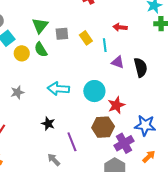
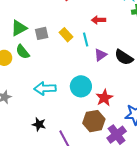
green triangle: (40, 26) -> (19, 28), turned 30
purple triangle: (118, 62) -> (100, 55), turned -48
black semicircle: (141, 67) -> (124, 57), turned 144

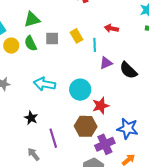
gray square: (42, 33) -> (52, 39), moved

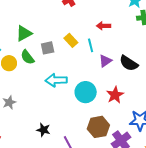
cyan arrow: (45, 84) -> (56, 80), moved
red star: (101, 106) -> (115, 95), moved

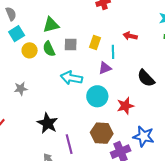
yellow rectangle: (71, 40) -> (95, 43), turned 48
purple triangle: (105, 61) -> (105, 68), moved
black star: (43, 130) -> (48, 123), size x1.5

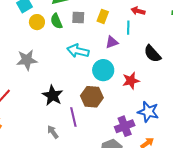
cyan line: (113, 52) -> (128, 28), moved
gray star: (21, 89) -> (27, 60), size x1.5
brown hexagon: (102, 133) -> (92, 97), moved

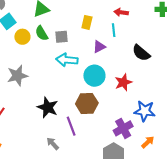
gray square: (78, 18) -> (62, 37), moved

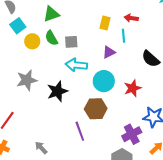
yellow rectangle: (87, 22) -> (105, 23), moved
black star: (48, 107) -> (57, 91), moved, turned 30
gray arrow: (53, 144) -> (41, 148), moved

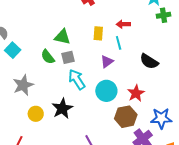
green triangle: (51, 14) -> (62, 37), moved, turned 42
yellow circle: (32, 41) -> (36, 114), moved
cyan arrow: (76, 65) -> (77, 79), turned 60
gray star: (27, 80) -> (23, 85), moved
brown hexagon: (96, 109) -> (126, 117), moved

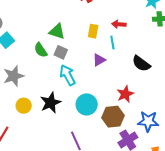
gray square: (68, 57) -> (61, 52), turned 32
cyan circle: (106, 91) -> (87, 104), moved

